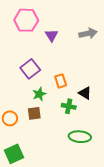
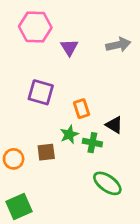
purple square: (30, 69) -> (41, 92), turned -36
green star: (39, 94) -> (69, 134), moved
green ellipse: (80, 137) -> (107, 183), turned 30

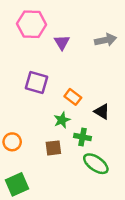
orange rectangle: (82, 109) -> (73, 97), turned -35
green cross: (92, 143) -> (82, 137), moved
brown square: (46, 152) -> (53, 148), moved

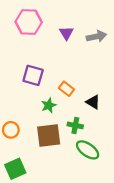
purple triangle: (62, 42) -> (66, 33), moved
green star: (62, 120) -> (49, 105), moved
brown square: (53, 148) -> (49, 135), size x1.6

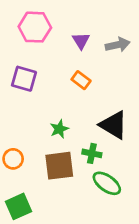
purple square: (33, 75) -> (24, 79), moved
orange rectangle: (66, 89) -> (81, 80), moved
black triangle: (93, 102) -> (114, 125), size x1.6

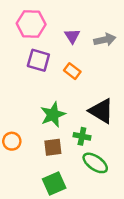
purple square: (24, 79) -> (38, 60), moved
green star: (59, 129) -> (53, 115), size x1.5
brown square: (59, 166) -> (53, 147), size x0.7
green square: (19, 206) -> (54, 183), moved

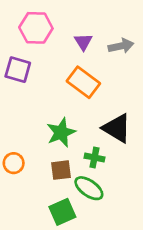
purple square: (38, 60) -> (18, 70), moved
orange rectangle: (72, 71) -> (83, 82), size x1.6
green ellipse: (95, 163) -> (89, 188), moved

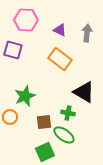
purple triangle: (83, 42) -> (60, 30), turned -32
gray arrow: (121, 46) -> (87, 33), turned -72
green star: (61, 132) -> (25, 96), moved

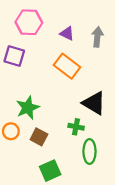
brown square: (44, 122) -> (39, 137), moved, turned 35
green ellipse: (64, 135) -> (89, 151), moved, turned 55

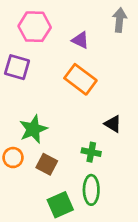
gray arrow: (97, 37) -> (120, 20), moved
black triangle: (94, 103) -> (113, 124), size x0.6
green ellipse: (89, 151) -> (91, 190), moved

